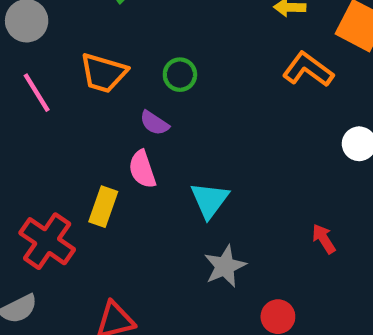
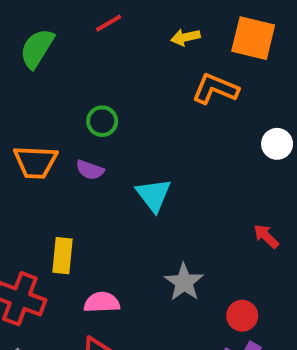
orange trapezoid: (103, 73) -> (36, 162), moved
pink semicircle: (142, 169) -> (102, 302), moved, turned 120
cyan triangle: (210, 200) -> (153, 195), moved

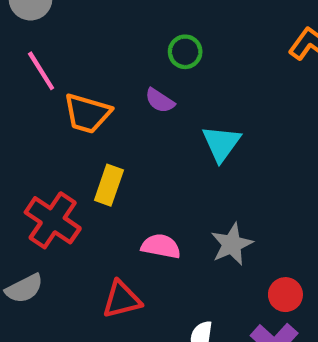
orange trapezoid: (36, 162) -> (87, 113), moved
pink semicircle: (102, 302) -> (161, 246), moved

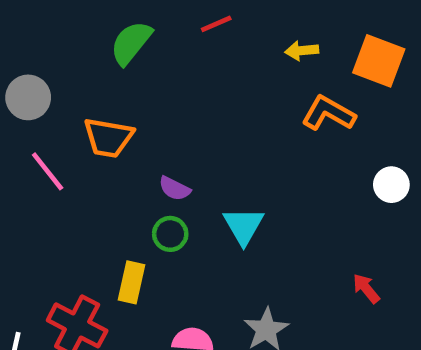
green circle: (185, 52) -> (170, 234), moved
orange trapezoid: (87, 113) -> (108, 138), moved

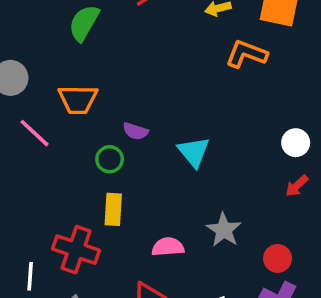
white circle: (391, 185) -> (296, 143), moved
green circle: (170, 234) -> (110, 159), moved
red arrow: (366, 288) -> (297, 186), turned -85

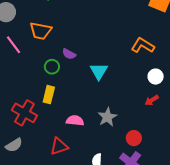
orange L-shape: (246, 54) -> (143, 45), moved

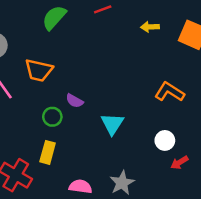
white circle: (156, 77) -> (165, 140), moved

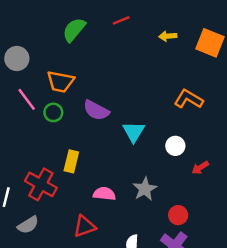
purple semicircle: (74, 101) -> (96, 110), size x1.5
green circle: (52, 117) -> (53, 112), moved
white circle: (165, 140) -> (175, 146), moved

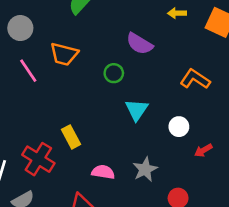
purple semicircle: (96, 110) -> (139, 44), moved
green circle: (53, 112) -> (114, 73), moved
yellow rectangle: (71, 161) -> (71, 137), turned -45

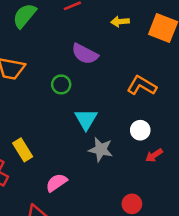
white circle: (179, 127) -> (140, 130), moved
gray star: (145, 169) -> (101, 150), moved, turned -30
pink semicircle: (103, 172) -> (56, 183), turned -40

